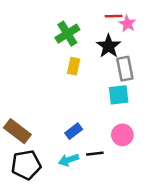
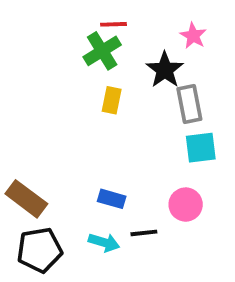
red line: (114, 16) -> (114, 24), moved
cyan square: (119, 95) -> (201, 148), moved
blue rectangle: (74, 131) -> (112, 199), turned 54
cyan arrow: (69, 160) -> (104, 242), turned -144

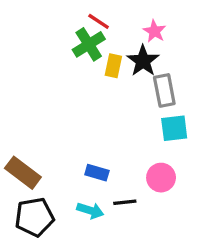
red line: (114, 24) -> (99, 21), turned 35
pink star: (193, 36) -> (154, 31), moved
yellow rectangle: (112, 100) -> (113, 66), moved

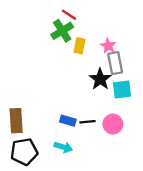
pink star: (154, 31) -> (108, 46), moved
black star: (143, 61) -> (100, 79), moved
brown rectangle: (23, 173) -> (16, 121), turned 50
black line: (125, 202) -> (88, 122), moved

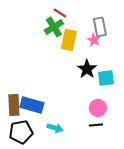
yellow rectangle: (79, 46) -> (69, 40), size x1.5
gray rectangle: (115, 63) -> (100, 27), moved
blue rectangle: (68, 121) -> (32, 105), moved, size x1.6
black line: (88, 122) -> (96, 125), moved

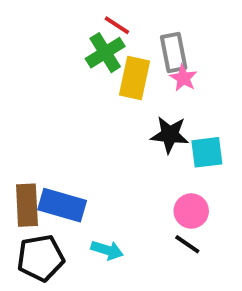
gray rectangle: (100, 27) -> (174, 53), moved
black star: (87, 69) -> (170, 135), turned -30
black line: (96, 125) -> (187, 244), turned 40

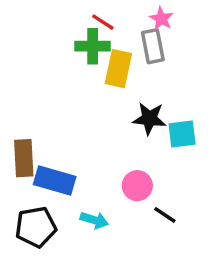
green cross: (105, 53) -> (93, 46), turned 32
pink star: (183, 78) -> (161, 19), moved
brown rectangle: (27, 205) -> (24, 158), moved
pink circle: (191, 211) -> (137, 186), moved

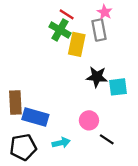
green cross: (93, 46) -> (60, 30), turned 30
cyan arrow: (94, 220) -> (61, 143), turned -30

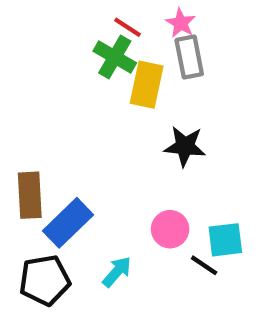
pink star: (105, 12) -> (181, 23), moved
cyan square: (118, 87) -> (225, 240), moved
blue rectangle: (35, 117) -> (68, 223), turned -60
cyan arrow: (61, 143) -> (117, 272), turned -36

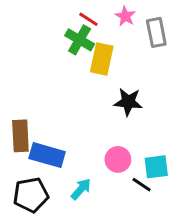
gray rectangle: (189, 57) -> (156, 32), moved
blue rectangle: (68, 223) -> (47, 155), turned 60

